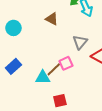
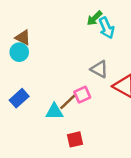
brown triangle: (52, 19) -> (23, 38), moved
gray triangle: (80, 42) -> (99, 69), turned -42

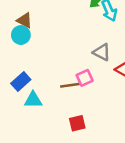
brown line: (68, 102) -> (70, 85), turned 36
cyan triangle: (54, 112) -> (33, 100), moved

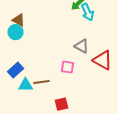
pink square: (85, 78) -> (68, 67), turned 32
brown line: (70, 85) -> (42, 82), moved

